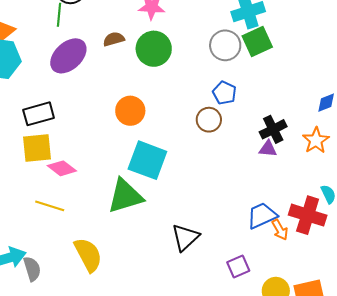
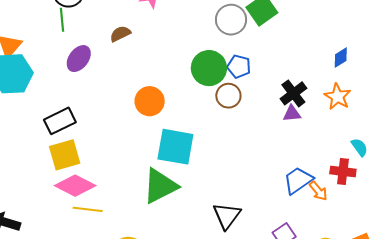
green circle: (154, 49) -> (209, 68), moved
purple ellipse: (68, 56) -> (79, 59), size x0.7
pink diamond: (62, 168) -> (75, 186), moved, size x1.4
red cross: (308, 215) -> (343, 171), size x0.7

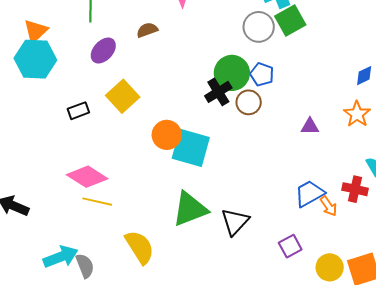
black cross: (293, 93) -> (218, 92), moved
orange circle: (150, 101) -> (167, 135), moved
black rectangle: (60, 121) -> (78, 111), size x0.7
yellow square: (65, 155) -> (123, 96), moved, turned -32
green triangle: (160, 186) -> (190, 209), moved

